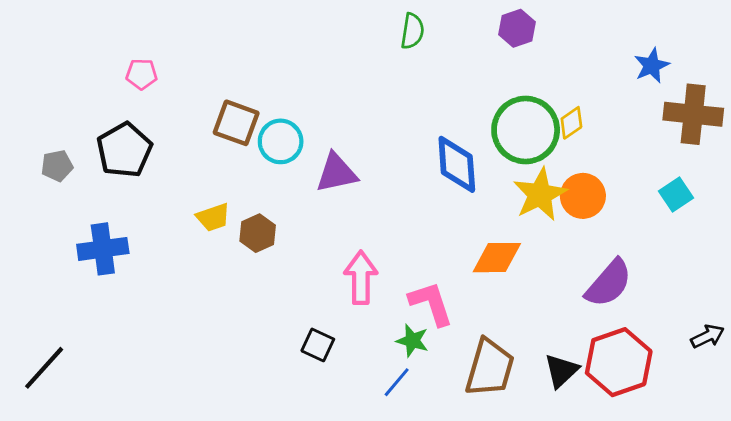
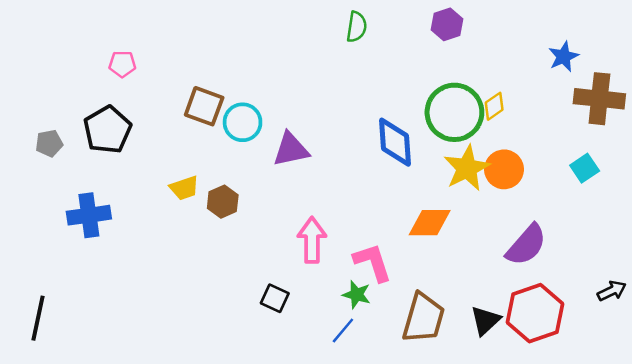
black line: (44, 368) -> (38, 318), turned -30

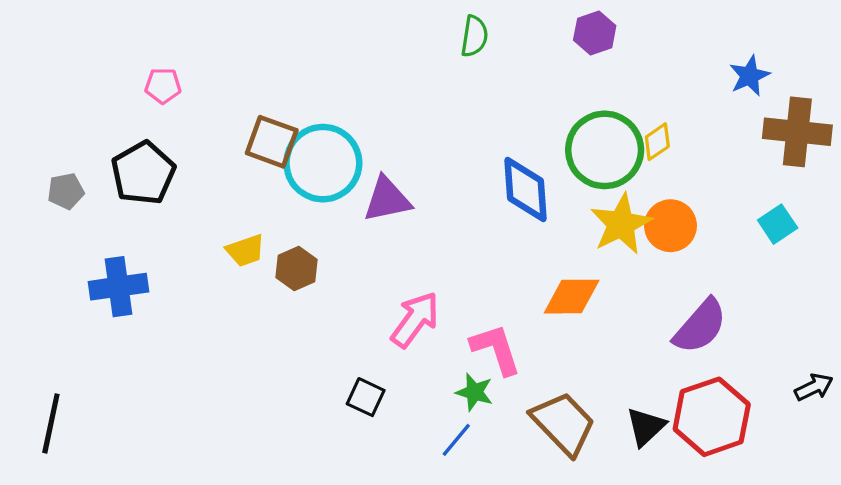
cyan circle: (243, 122) -> (323, 163), size x1.5
pink arrow: (312, 240) -> (415, 320), turned 36
brown trapezoid: (423, 318) -> (563, 423), turned -60

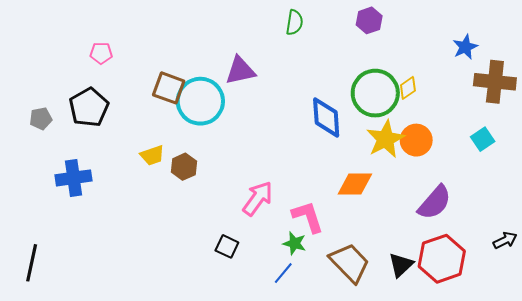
purple triangle: (387, 199) -> (240, 71), moved

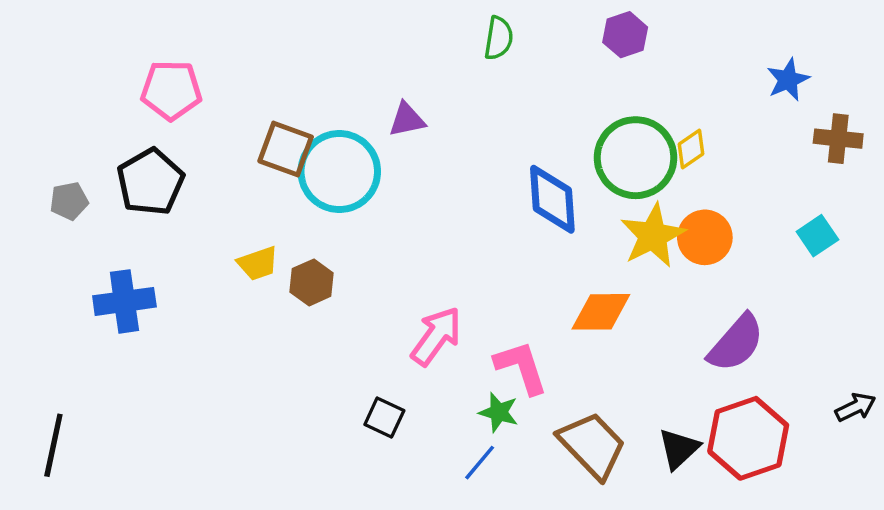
pink pentagon: (101, 53) -> (171, 90), size x1.6
purple triangle: (240, 71) -> (407, 120), size x0.7
brown cross: (495, 82) -> (838, 139), size x0.7

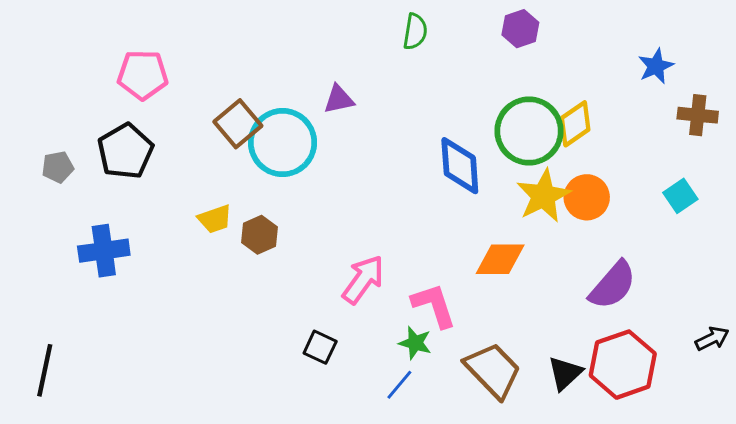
brown square: (286, 149) -> (238, 124), turned 30
yellow diamond: (691, 149) -> (575, 124), size x1.4

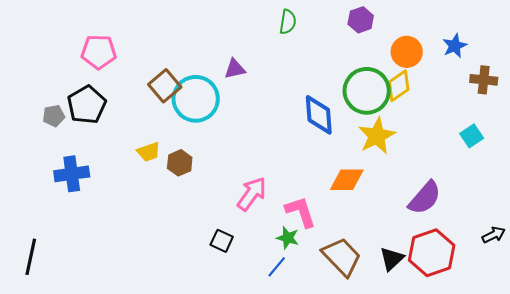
gray pentagon: (58, 167) -> (54, 116), moved
orange circle: (587, 197) -> (407, 52), moved

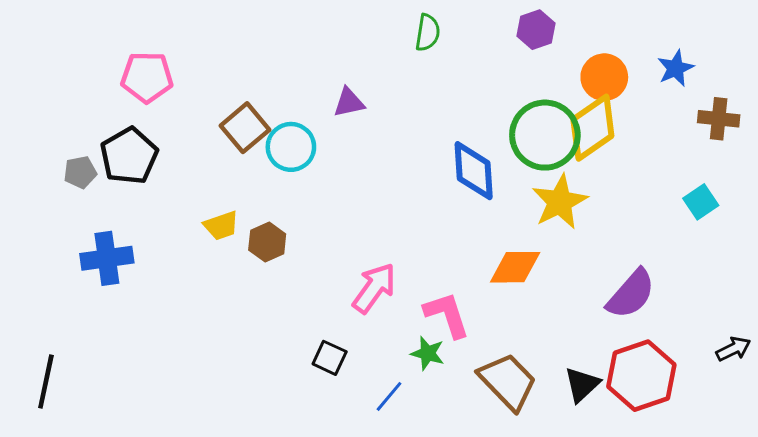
yellow diamond: (399, 86) -> (592, 128), size x1.4
cyan circle: (196, 99) -> (291, 147), size x0.7
blue line: (277, 267) -> (389, 396), moved

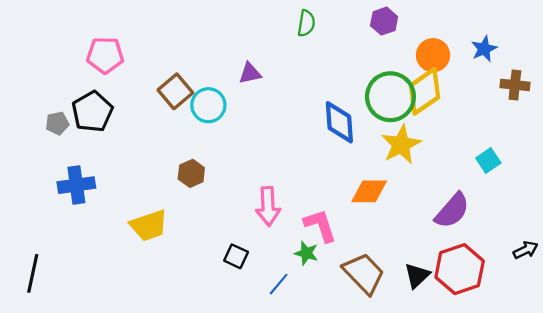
cyan square: (701, 202) -> (488, 161), moved
yellow trapezoid: (221, 226) -> (149, 225), moved, size x1.5
pink arrow: (374, 288) -> (268, 206), turned 141

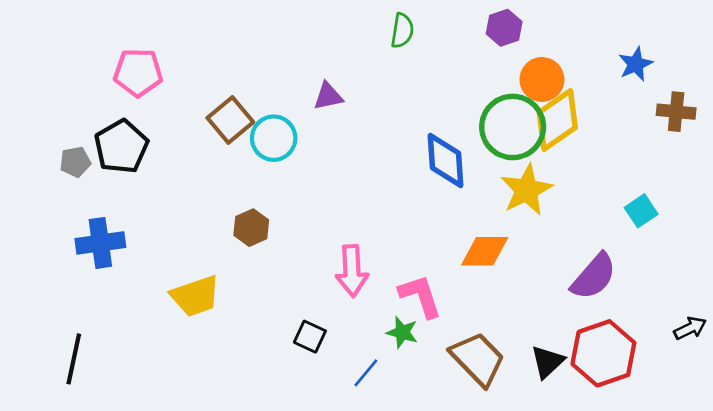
orange circle: (433, 55) -> (542, 79), moved
black line: (33, 273) -> (74, 359), moved

